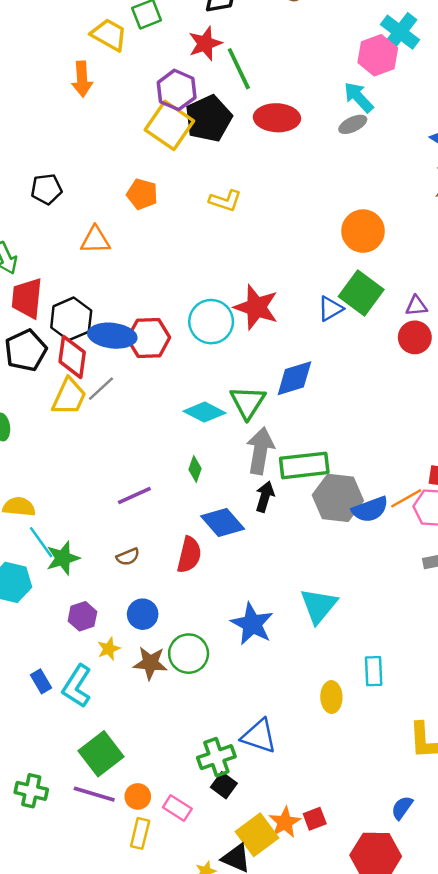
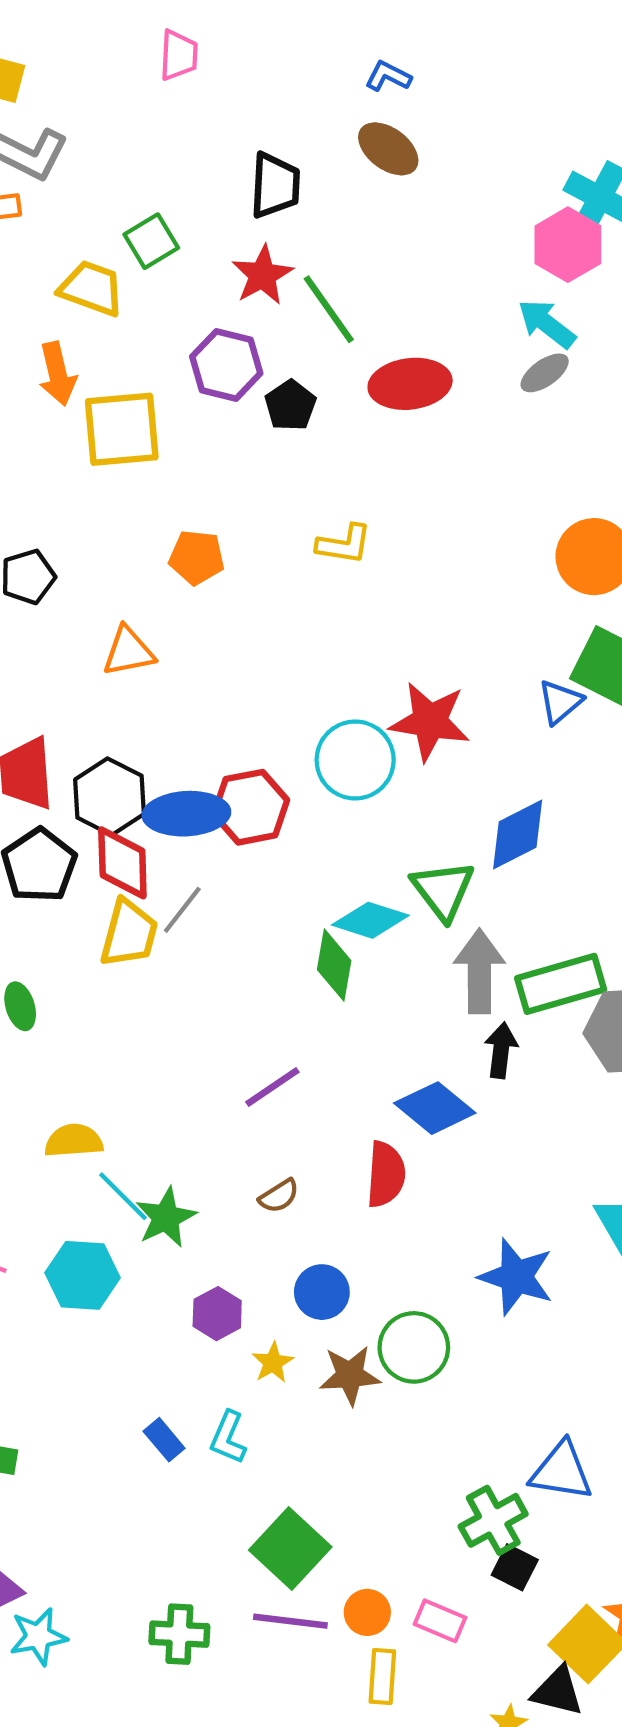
black pentagon: (208, 119) -> (290, 405), size x0.6
yellow square: (169, 125) -> (122, 429), moved, turned -30
green diamond: (195, 469) -> (334, 965), moved, size x1.5
cyan L-shape: (77, 686) -> (228, 1437), size x0.7

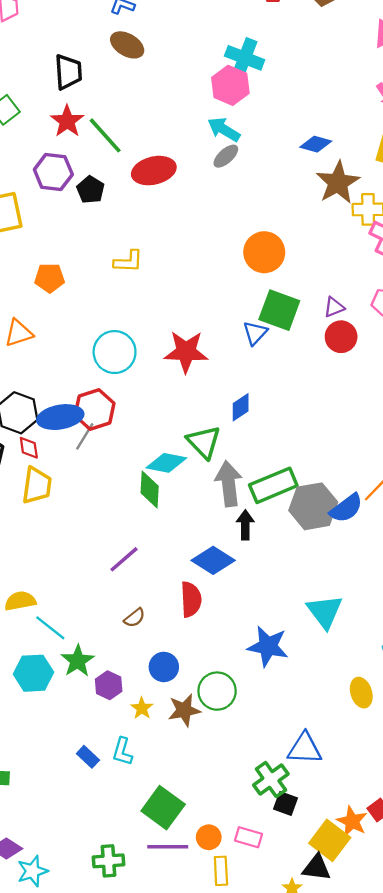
cyan circle: (355, 760) -> (115, 352), moved
blue diamond: (518, 834) -> (241, 407), size x0.7
red diamond: (122, 863) -> (29, 448), size x0.6
gray line: (182, 910) -> (85, 436), moved
green star: (166, 1218) -> (78, 661), moved

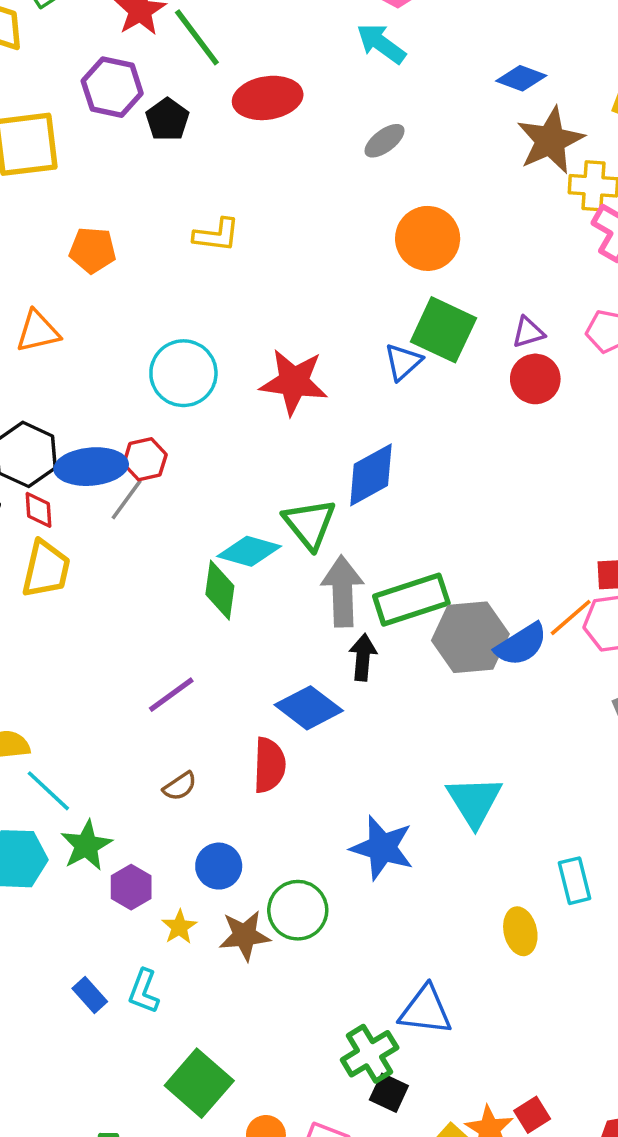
gray ellipse: (226, 156) -> (385, 141), moved
blue diamond: (241, 407) -> (371, 475), size x1.5
red hexagon: (94, 409) -> (145, 459), size x0.7

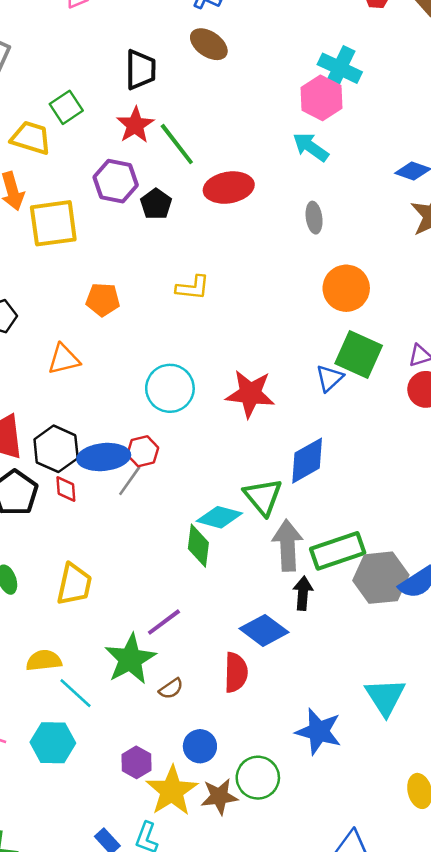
gray ellipse: (385, 141) -> (314, 218), turned -60
yellow trapezoid: (46, 569) -> (74, 584), moved
green star: (86, 845) -> (130, 659), moved, size x1.4
yellow star: (179, 927) -> (172, 791), size x2.0

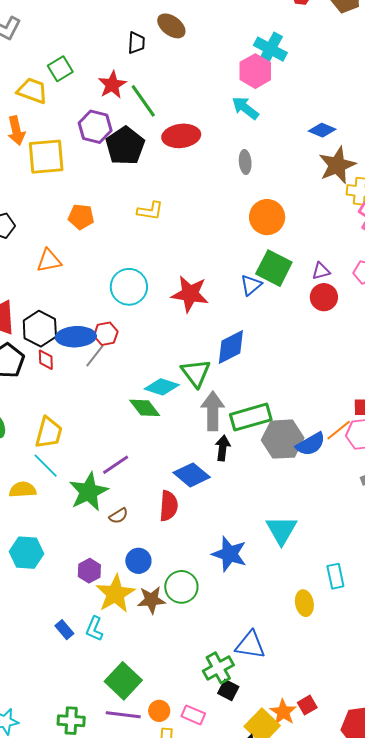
black trapezoid: (141, 70) -> (136, 43), moved, size x0.7
black pentagon: (156, 204) -> (125, 146), size x1.6
green diamond: (198, 546) -> (145, 408), turned -48
cyan line: (75, 693) -> (46, 466), moved

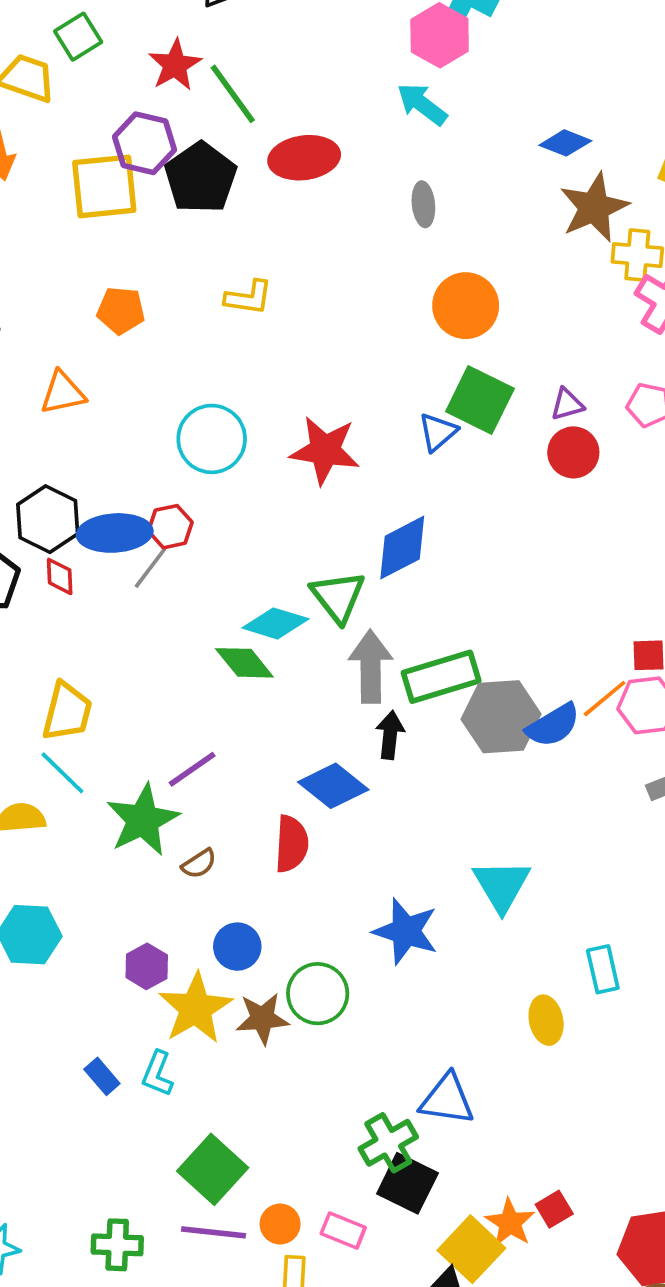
yellow square: (46, 157) -> (104, 186), moved
black square: (228, 690) -> (407, 1183), size x1.5

